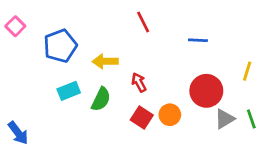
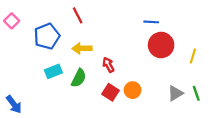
red line: (143, 22) -> (78, 15), moved
blue line: (198, 40) -> (151, 22), moved
red circle: (206, 91) -> (161, 45), moved

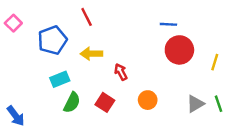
green semicircle: (79, 78) -> (72, 102), moved
red square: (111, 92) -> (105, 102), moved

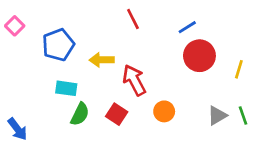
red line: (87, 17) -> (133, 19), moved
blue line: (168, 24) -> (187, 27), turned -35
red arrow: (121, 72) -> (134, 80), size x1.6
cyan rectangle: (60, 79) -> (66, 88), turned 30

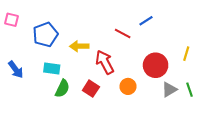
red line: (133, 19) -> (123, 33), moved, turned -35
pink square: (15, 26) -> (12, 20), turned -32
red circle: (199, 56) -> (156, 65), moved
blue arrow: (17, 129) -> (16, 69), moved

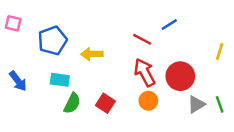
yellow line: (186, 54) -> (220, 52), moved
red arrow: (105, 62) -> (145, 72), moved

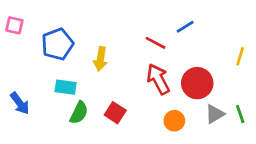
yellow arrow: (92, 54) -> (100, 59), turned -80
blue arrow: (18, 81) -> (20, 103), moved
orange circle: (148, 101) -> (174, 121), moved

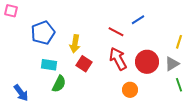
pink square: (14, 25) -> (11, 11), moved
blue arrow: (20, 103) -> (21, 93), moved
red square: (115, 113) -> (84, 64), moved
gray triangle: (215, 114) -> (172, 64), moved

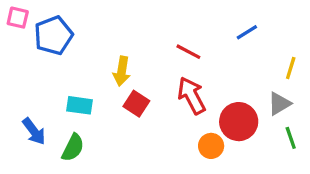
blue line: (138, 20) -> (247, 32), moved
blue pentagon: (43, 33) -> (53, 35), moved
red circle: (147, 62) -> (239, 122), moved
green semicircle: (59, 84) -> (73, 148), moved
blue arrow: (21, 93) -> (34, 131), moved

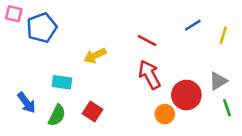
yellow line: (291, 68) -> (223, 35), moved
yellow arrow: (122, 71) -> (95, 56), turned 55
red square: (136, 104) -> (92, 112), moved

